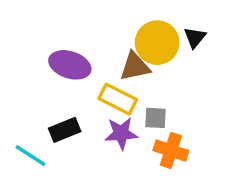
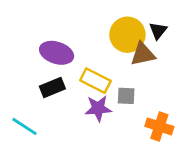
brown triangle: (135, 67) -> (143, 54), moved
black rectangle: (65, 130) -> (52, 88), moved
orange cross: (171, 150) -> (159, 126), moved

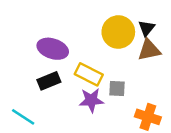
brown triangle: (143, 54) -> (149, 50), moved

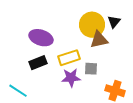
brown triangle: (149, 50) -> (99, 40), moved
yellow rectangle: (89, 74) -> (69, 58), turned -45

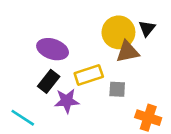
black rectangle: (38, 63) -> (49, 81), turned -30
purple star: (71, 78) -> (67, 101), moved

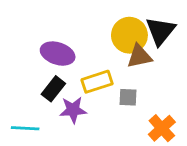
black triangle: (147, 28) -> (160, 31), size x1.6
cyan line: (23, 118) -> (25, 128), turned -30
orange cross: (148, 118) -> (162, 128), turned 30

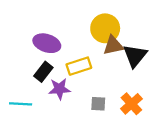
black triangle: (160, 31) -> (135, 56), moved
gray square: (128, 97) -> (98, 104), moved

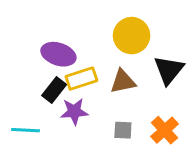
brown triangle: (113, 45) -> (123, 81), moved
yellow rectangle: (79, 66) -> (81, 79), moved

